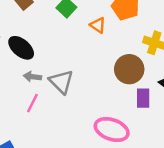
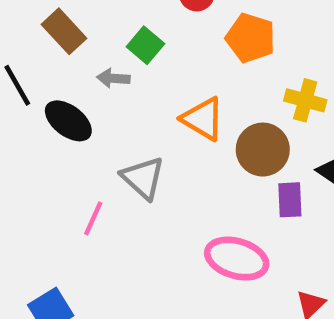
orange triangle: (98, 25) -> (203, 119), moved, size x1.5
gray arrow: (32, 77) -> (113, 78), moved

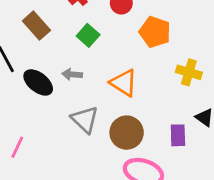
gray arrow: (113, 78) -> (72, 74), moved
brown circle: (263, 150) -> (127, 133), moved
pink line: (93, 218) -> (17, 147), moved

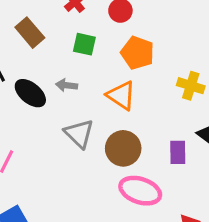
orange pentagon: (155, 32) -> (137, 53), moved
green square: (88, 35) -> (84, 44), turned -30

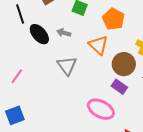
brown circle: (123, 148) -> (124, 64), moved
purple rectangle: (178, 152) -> (119, 87), moved, turned -63

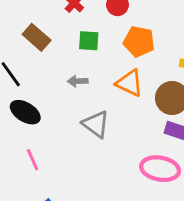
black ellipse: (39, 34) -> (25, 112), moved
pink line: (17, 76) -> (33, 160), turned -42

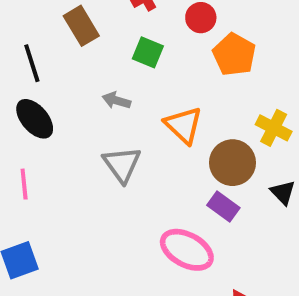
orange pentagon: (139, 42) -> (234, 55), moved

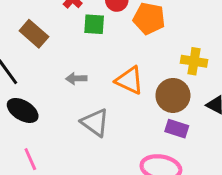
green square: (148, 52) -> (94, 24), moved

